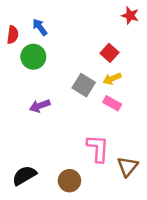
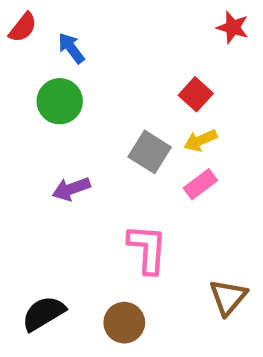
red semicircle: (13, 35) -> (23, 27), moved, turned 30
pink rectangle: (112, 103) -> (200, 184), turned -66
pink L-shape: (98, 148) -> (147, 249), moved

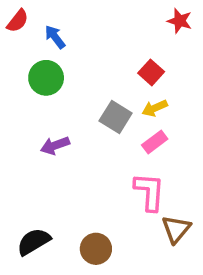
pink L-shape: (147, 249) -> (149, 192), moved

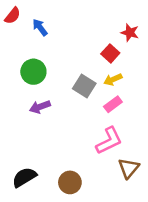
red star: (180, 21) -> (130, 33), moved
green circle: (46, 78) -> (33, 72), moved
pink L-shape: (149, 192) -> (109, 141), turned 60

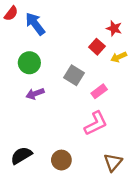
blue arrow: (40, 27) -> (35, 24), size x1.5
yellow arrow: (113, 79) -> (119, 57), moved
brown triangle: (129, 168) -> (113, 162), moved

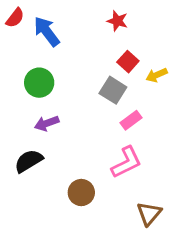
red star: (114, 28) -> (117, 21), moved
gray square: (74, 75) -> (113, 90), moved
black semicircle: (21, 155) -> (29, 161), moved
brown circle: (61, 160) -> (81, 193), moved

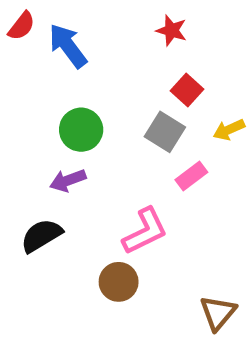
yellow arrow: (157, 75) -> (229, 130), moved
green circle: (39, 83) -> (81, 130), moved
pink L-shape: (126, 162) -> (145, 231), moved

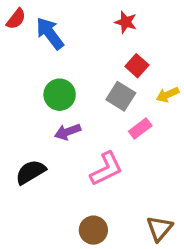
purple arrow: (68, 180) -> (68, 132), moved
brown circle: (119, 282) -> (93, 230), moved

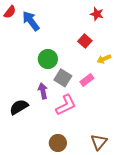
red star: (126, 22) -> (97, 14), moved
green circle: (60, 95) -> (48, 59), moved
gray square: (121, 96) -> (63, 78), moved
purple arrow: (68, 132) -> (43, 91), moved, turned 98

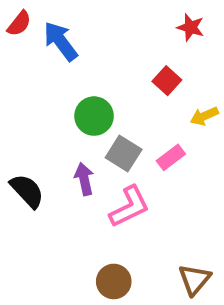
black semicircle: (19, 107) -> (27, 191), moved, turned 78

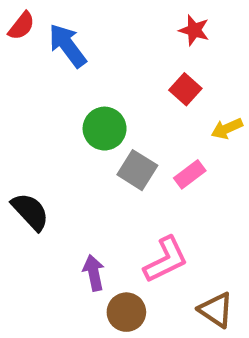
red star: (191, 27) -> (194, 30), moved
purple arrow: (84, 179) -> (94, 273), moved
pink L-shape: (129, 207) -> (166, 260), moved
brown triangle: (194, 280) -> (216, 310), turned -36

